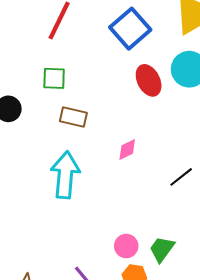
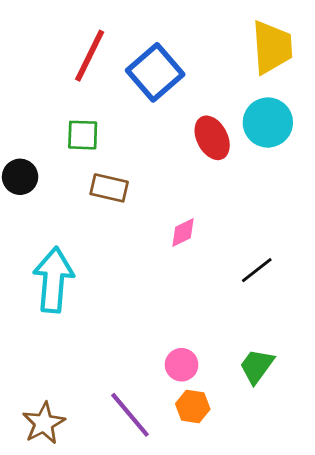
blue square: (130, 29) -> (155, 72), moved
cyan arrow: (65, 175) -> (53, 280), moved
green trapezoid: (162, 249) -> (257, 366), moved

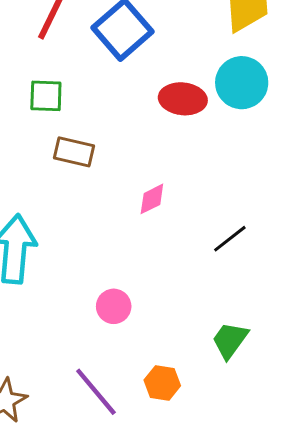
red ellipse: (212, 138) -> (183, 99), turned -57
pink circle: (182, 365) -> (114, 306), moved

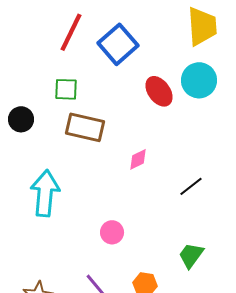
red ellipse: (183, 99) -> (159, 91), turned 48
brown rectangle: (74, 152) -> (85, 127), size x1.4

